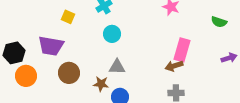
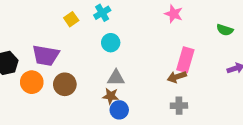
yellow square: (68, 17) -> (71, 19), moved, turned 32
orange circle: (26, 76) -> (32, 82), moved
brown star: (101, 84) -> (111, 96), moved

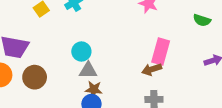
cyan circle: (111, 43) -> (81, 52), moved
brown star: (111, 96) -> (94, 89), moved

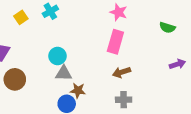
pink rectangle: (161, 52) -> (115, 42), moved
brown star: (94, 89) -> (78, 91), moved

